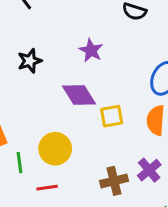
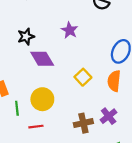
purple diamond: (79, 95) -> (42, 59), moved
yellow square: (112, 116) -> (83, 77), turned -35

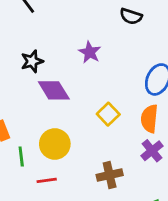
purple cross: (109, 116) -> (152, 151), moved

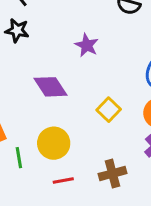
black star: (32, 61) -> (17, 30), moved, turned 30
red line: (47, 180) -> (63, 180), moved

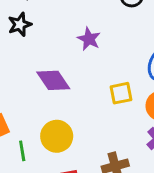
black star: (17, 30) -> (20, 24), turned -30
yellow square: (109, 110) -> (121, 93), moved, turned 35

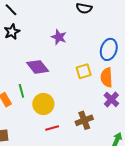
green line: (22, 151) -> (21, 91), moved

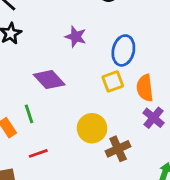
blue ellipse: (109, 49) -> (123, 50), moved
yellow circle: (43, 104) -> (92, 128), moved
red line: (52, 128) -> (38, 153), moved

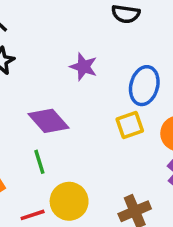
green line: (29, 114) -> (39, 162), moved
yellow circle: (92, 128) -> (69, 201), moved

